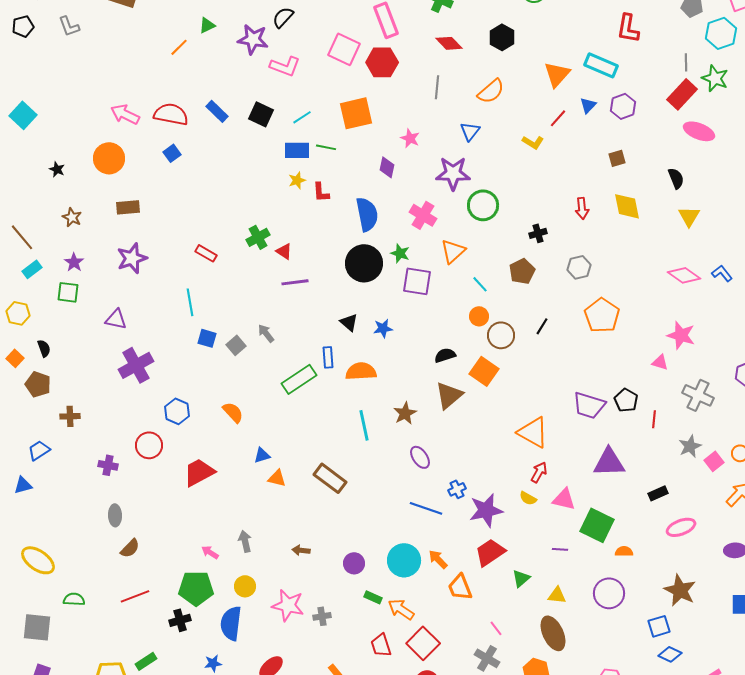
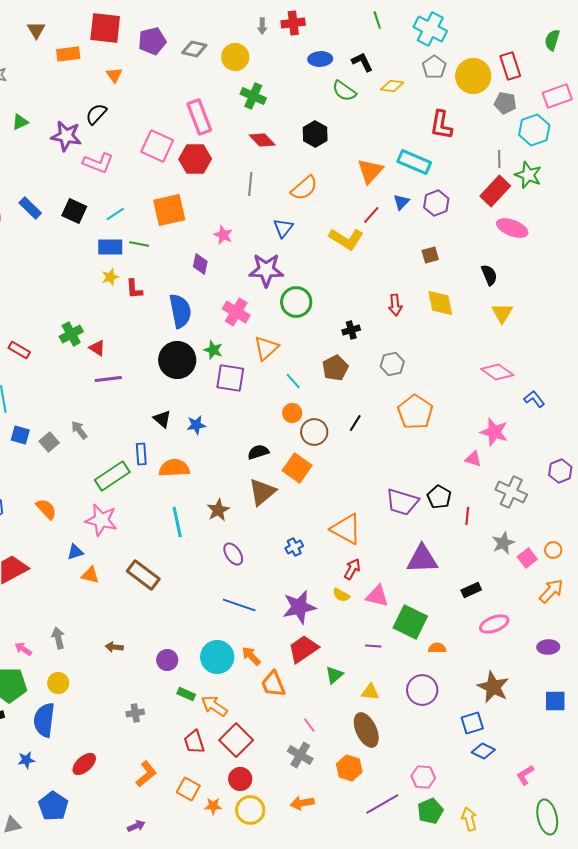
yellow L-shape: (533, 142) -> (346, 239), size x1.6
blue L-shape: (722, 273) -> (534, 399), moved
blue cross: (457, 489) -> (294, 547), moved
pink star: (288, 605) -> (101, 520), moved

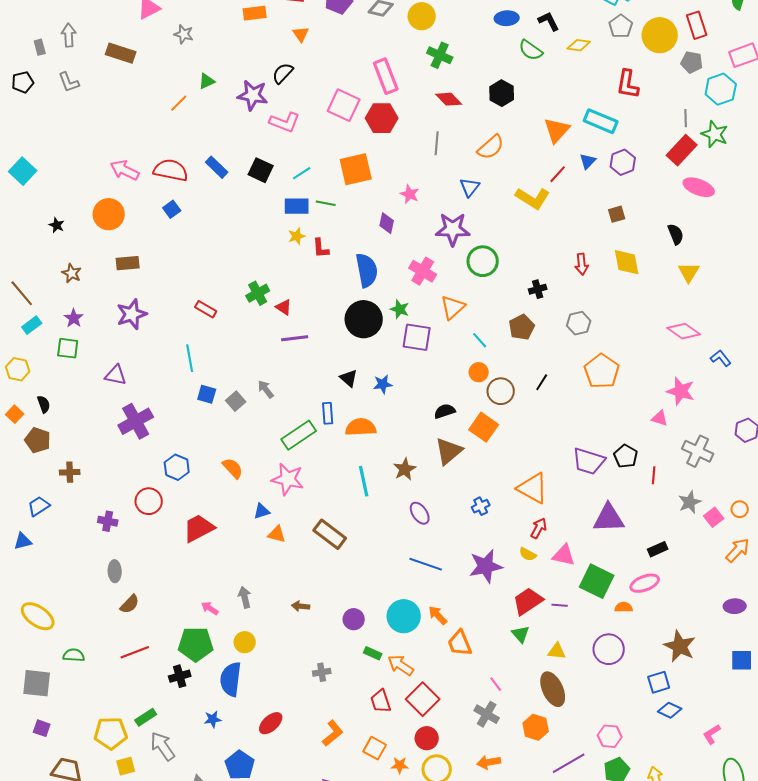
pink ellipse: (494, 624) -> (645, 583), moved
red trapezoid: (303, 649) -> (528, 601), moved
green triangle: (334, 675) -> (521, 634), turned -30

